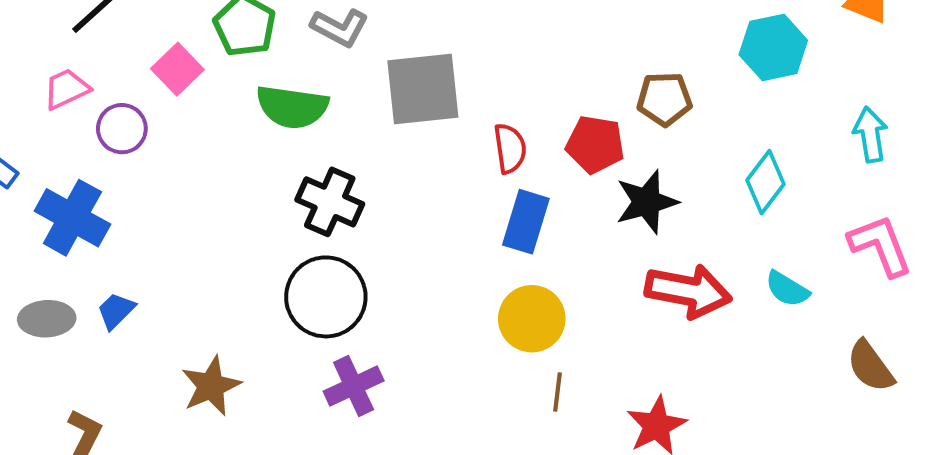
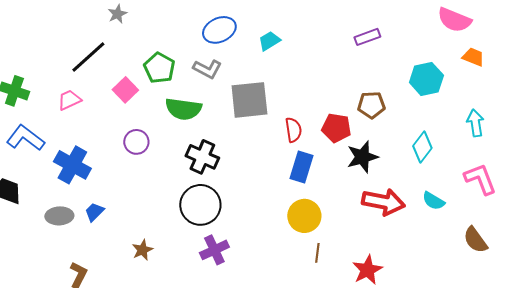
purple circle: (122, 129) -> (136, 142), moved
brown star: (211, 386) -> (142, 250), size x0.7

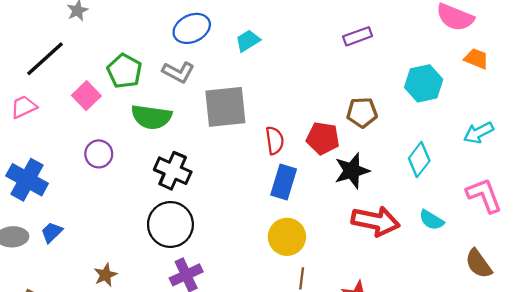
cyan arrow: (475, 123) -> (479, 133), turned -108

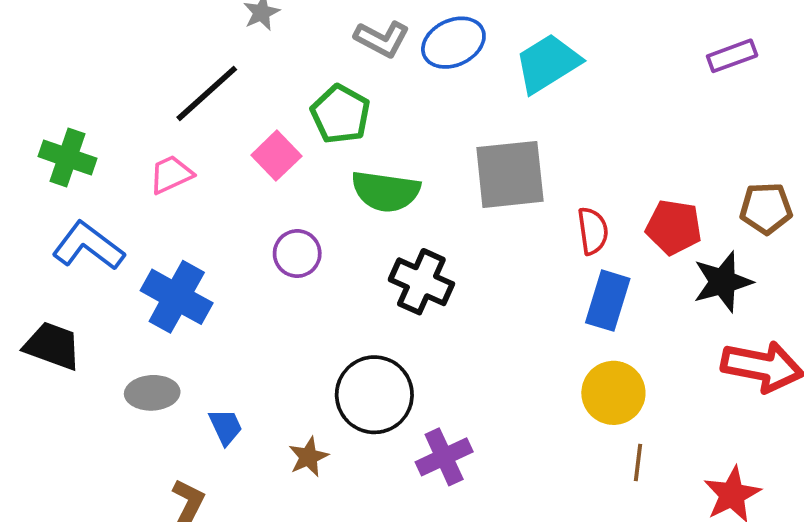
cyan trapezoid: (248, 41) -> (548, 63), size x1.6
gray L-shape: (178, 72) -> (382, 39), moved
brown pentagon: (362, 112) -> (766, 208), moved
black circle: (170, 224) -> (374, 395), moved
blue trapezoid: (52, 232) -> (226, 427), moved, turned 110

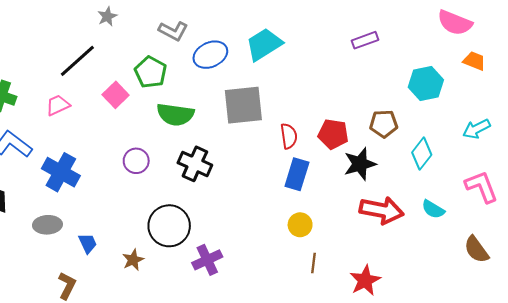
blue ellipse: (453, 43) -> (210, 55), moved
purple circle: (297, 254) -> (136, 161), moved
yellow circle: (613, 393) -> (300, 225), size x0.7

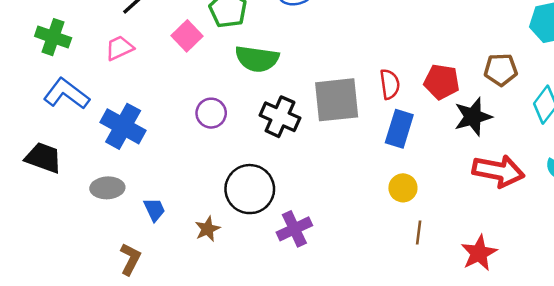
gray square: (243, 105) -> (337, 100), moved

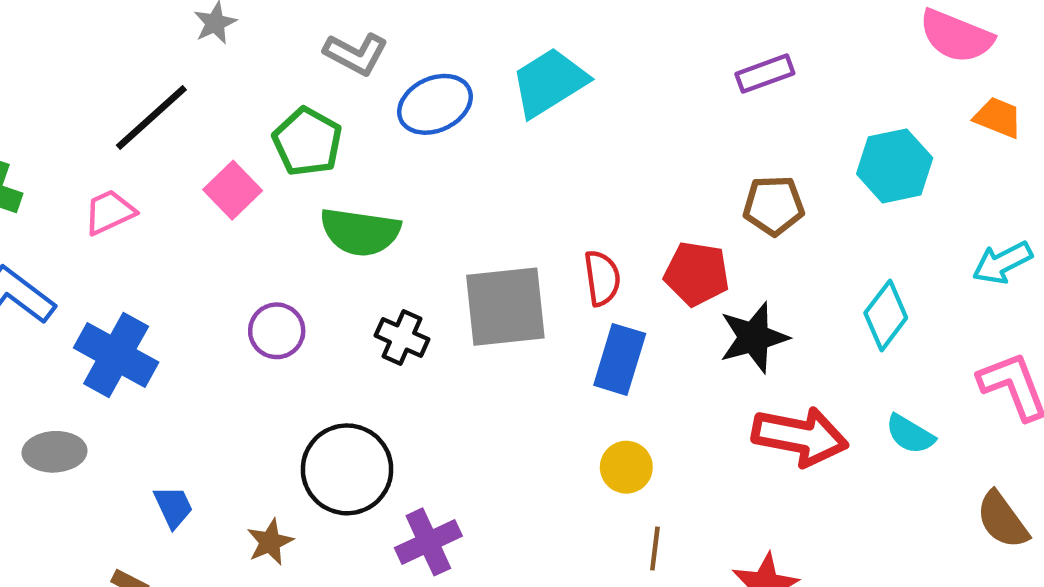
brown pentagon: (501, 70) -> (774, 205), moved
black cross: (280, 117) -> (402, 337), size x0.7
gray ellipse: (107, 188) -> (55, 452), moved

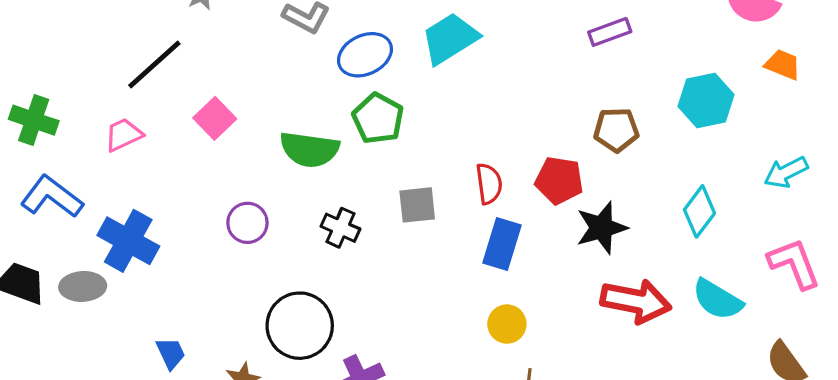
green pentagon: (307, 142) -> (378, 118), moved
gray square: (505, 307) -> (417, 205), size x0.6
cyan semicircle: (910, 434) -> (717, 300), size x1.4
gray ellipse: (55, 452) -> (83, 286), moved

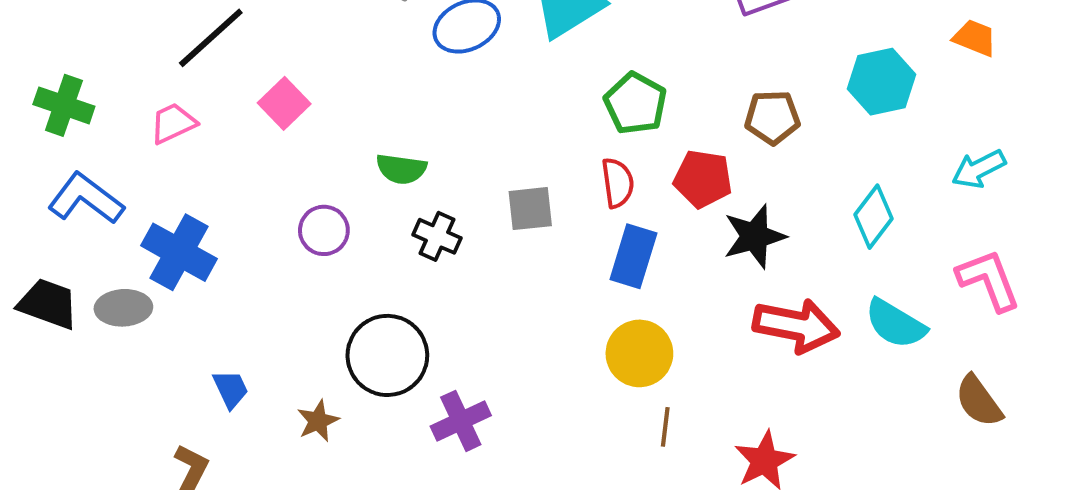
green pentagon: (378, 118) -> (635, 103), moved
green semicircle: (309, 149) -> (401, 169), moved, size x0.7
yellow circle: (507, 324) -> (639, 353), size x1.4

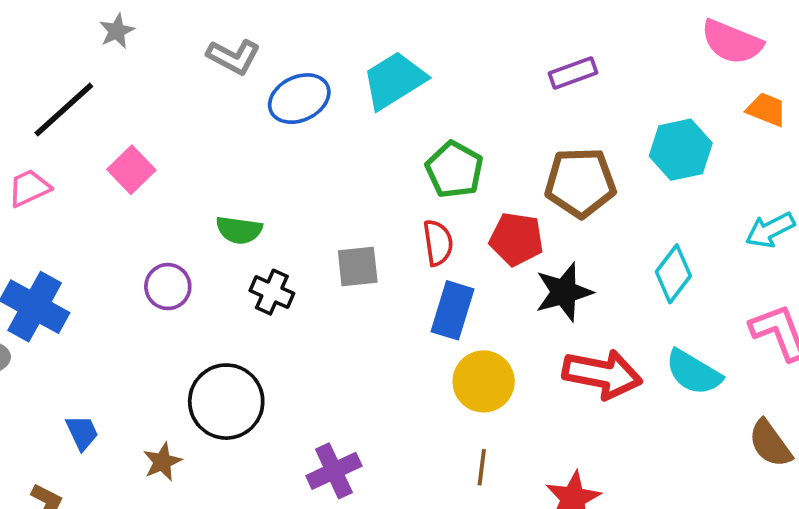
brown pentagon: (772, 117) -> (580, 183), size x1.4
yellow circle: (639, 353) -> (484, 381), moved
purple cross: (461, 421) -> (334, 471), moved

